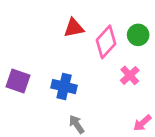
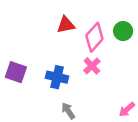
pink cross: (130, 75) -> (92, 66), moved

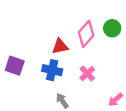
red triangle: (66, 25) -> (60, 46), moved
pink cross: (92, 66) -> (87, 74), moved

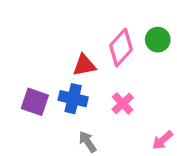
purple square: (15, 66) -> (35, 102), moved

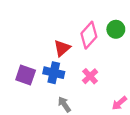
red triangle: (84, 65) -> (62, 48), turned -30

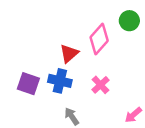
green circle: (116, 29) -> (129, 21), moved

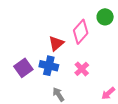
purple square: (28, 84) -> (23, 68), turned 36

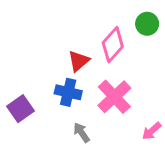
purple square: (23, 68) -> (21, 109), moved
pink cross: (82, 69) -> (114, 97), size x1.6

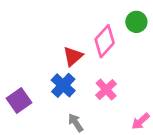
blue cross: (68, 92) -> (63, 85), turned 30
pink cross: (114, 97) -> (106, 90), size x0.7

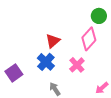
pink diamond: (105, 41) -> (89, 39), moved

